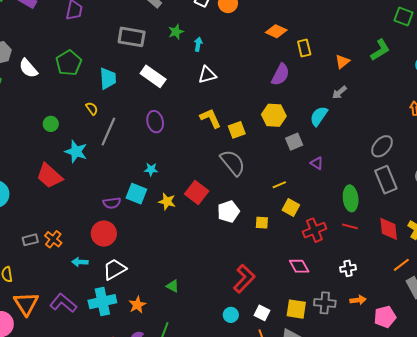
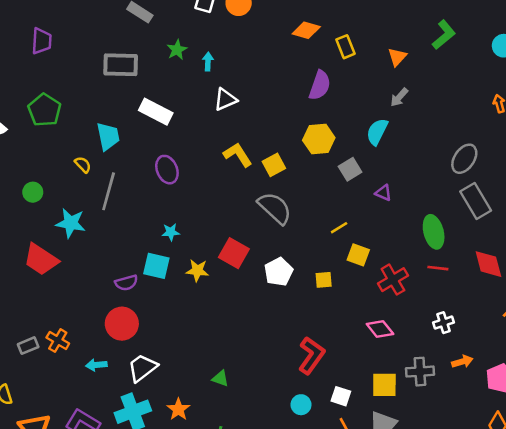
cyan trapezoid: (108, 78) -> (108, 136), moved

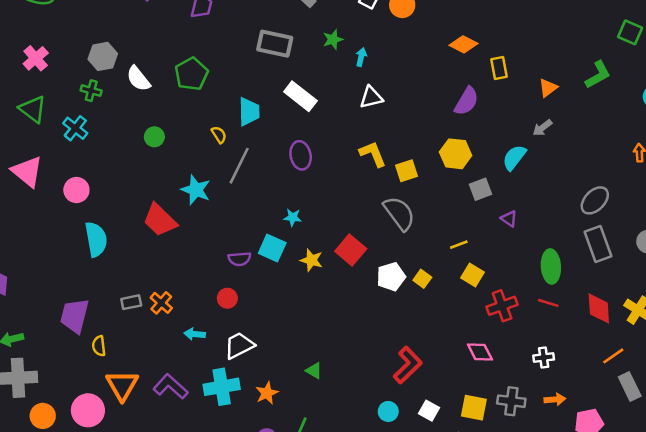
green circle: (33, 192) -> (154, 137), moved
yellow square: (324, 280) -> (422, 279), moved, turned 30
red circle: (122, 324) -> (227, 298), size x0.6

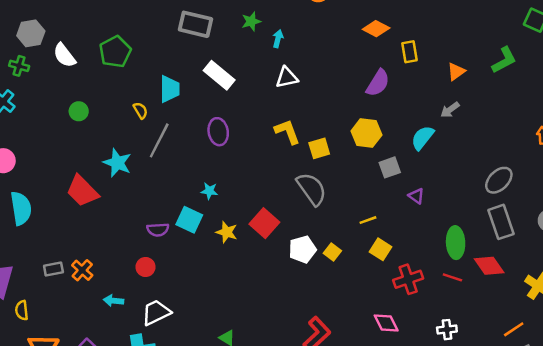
red diamond: (599, 308) -> (489, 266), moved, turned -32

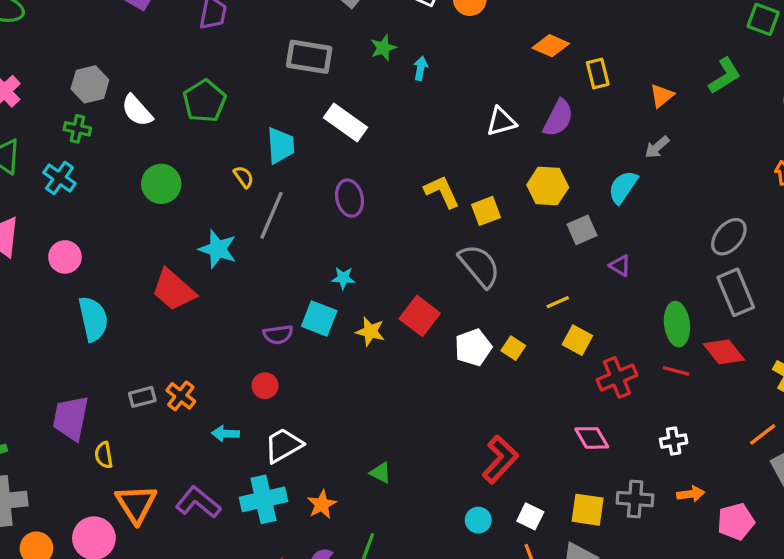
white triangle: (287, 78) -> (501, 121), moved
green circle: (79, 111) -> (161, 184), size x1.5

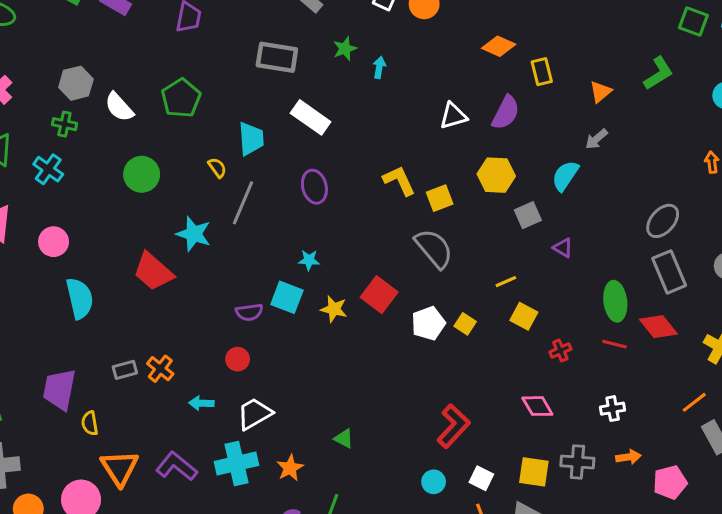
red cross: (617, 378) -> (560, 350), size x0.6

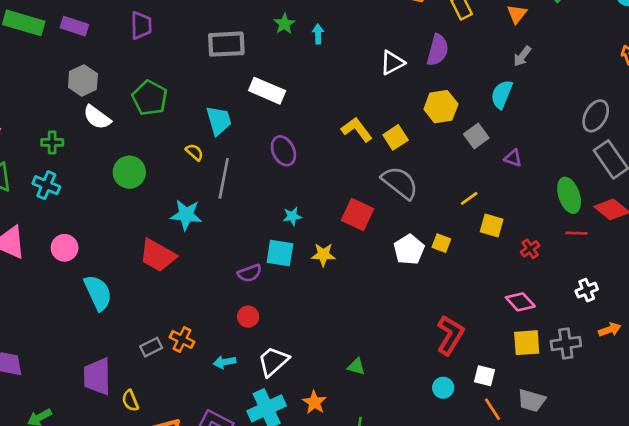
gray hexagon: (76, 83) -> (83, 80), moved
red square: (379, 295) -> (357, 214), moved
yellow square: (534, 472) -> (527, 343), moved

